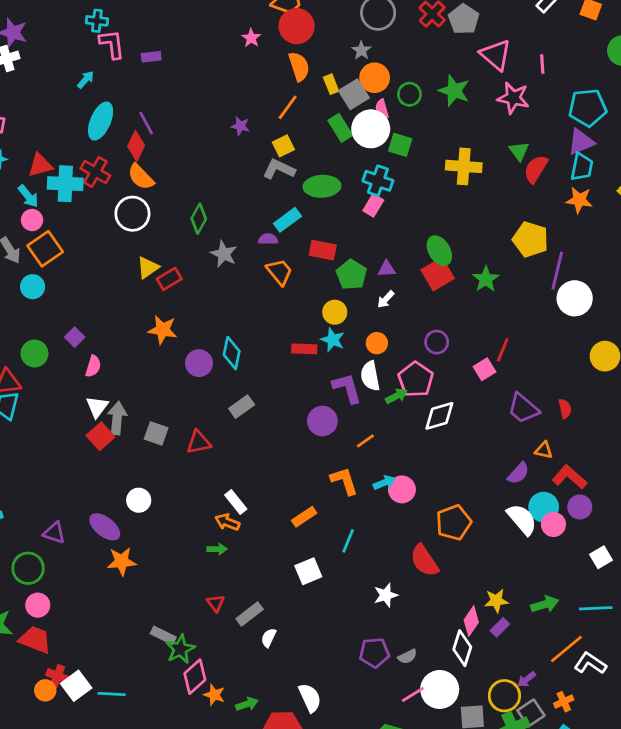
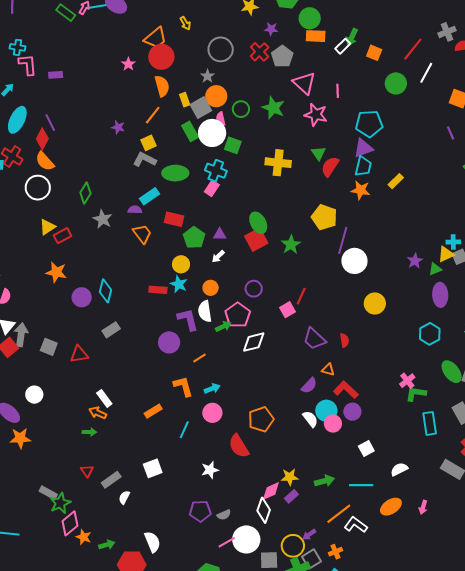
pink circle: (402, 489) -> (212, 413), moved
white semicircle: (522, 519) -> (310, 419), size x0.7
white square: (308, 571) -> (153, 468), moved
pink diamond: (471, 621) -> (271, 491), turned 30

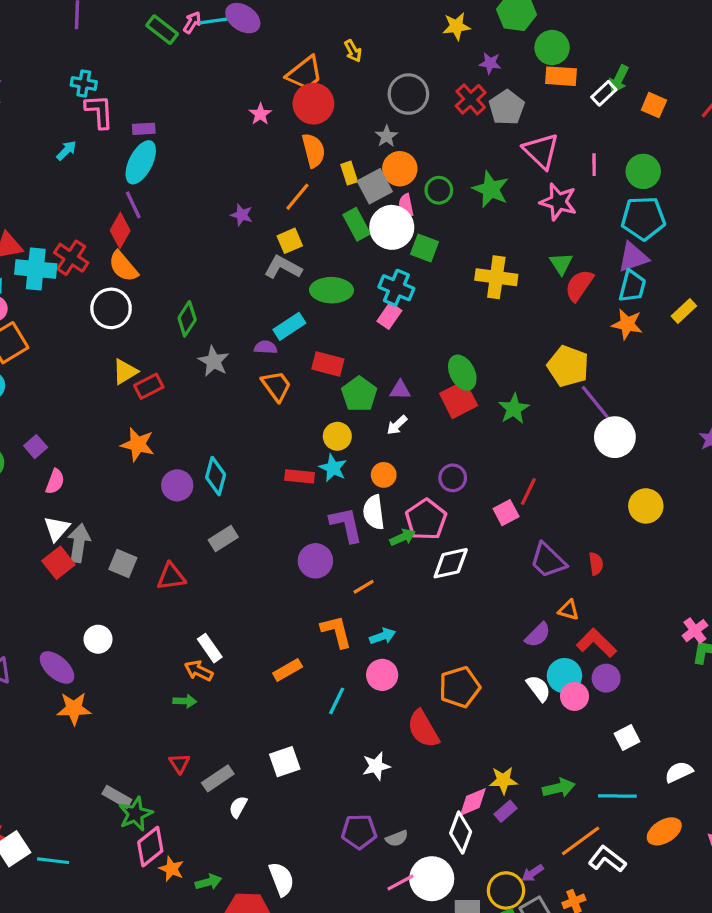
green circle: (396, 83) -> (643, 171), moved
cyan ellipse: (17, 120) -> (141, 162), moved
purple line: (343, 240) -> (597, 404), turned -56

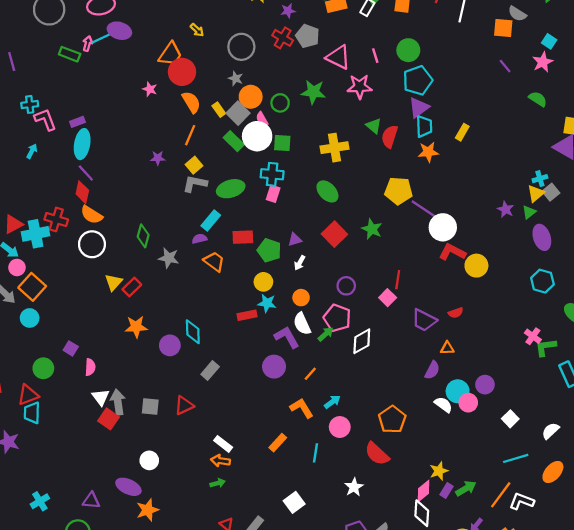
green ellipse: (462, 373) -> (327, 191), moved
red semicircle: (596, 564) -> (456, 313), turned 96
red L-shape: (596, 643) -> (452, 252), moved
green arrow: (559, 788) -> (466, 488), moved

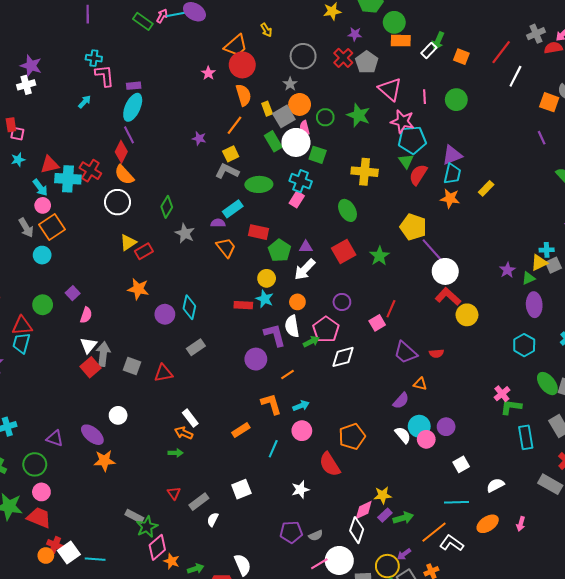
cyan pentagon: (418, 80) -> (412, 140), moved
white arrow: (300, 263) -> (305, 269), size x1.6

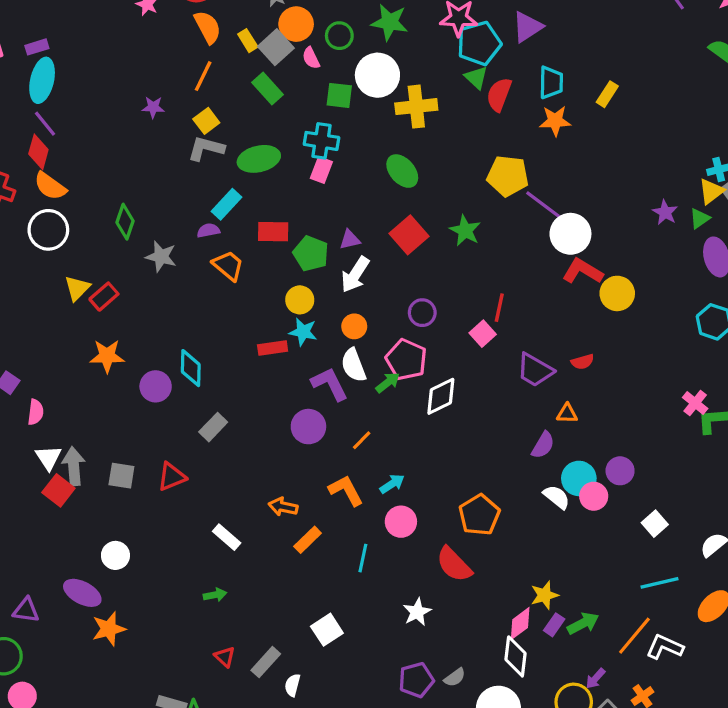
white circle: (296, 142) -> (377, 75), moved
purple triangle: (452, 155) -> (527, 27), moved
orange arrow: (184, 433) -> (283, 507), moved

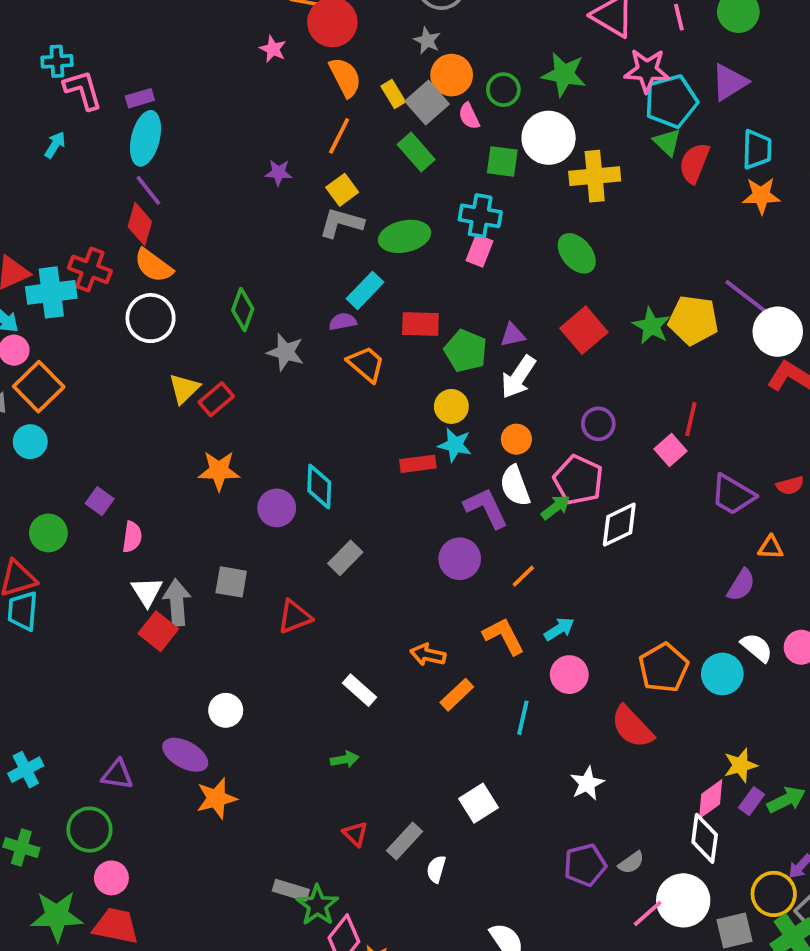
yellow pentagon: (508, 176) -> (693, 320), moved
gray square: (121, 476) -> (231, 582), moved
cyan circle: (579, 478) -> (722, 674), moved

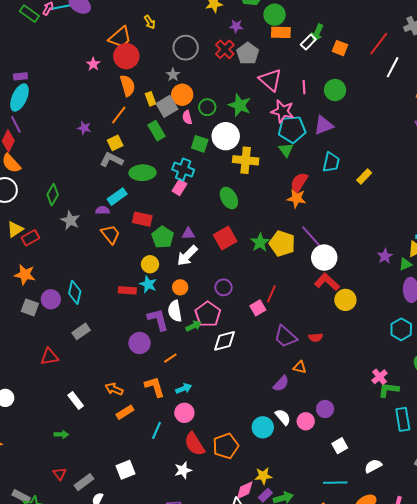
red semicircle: (694, 163) -> (299, 182), moved
orange star: (761, 196) -> (297, 198), moved
gray square: (231, 582) -> (30, 307), moved
orange pentagon: (664, 668) -> (226, 446), moved
red semicircle: (632, 727) -> (195, 444), moved

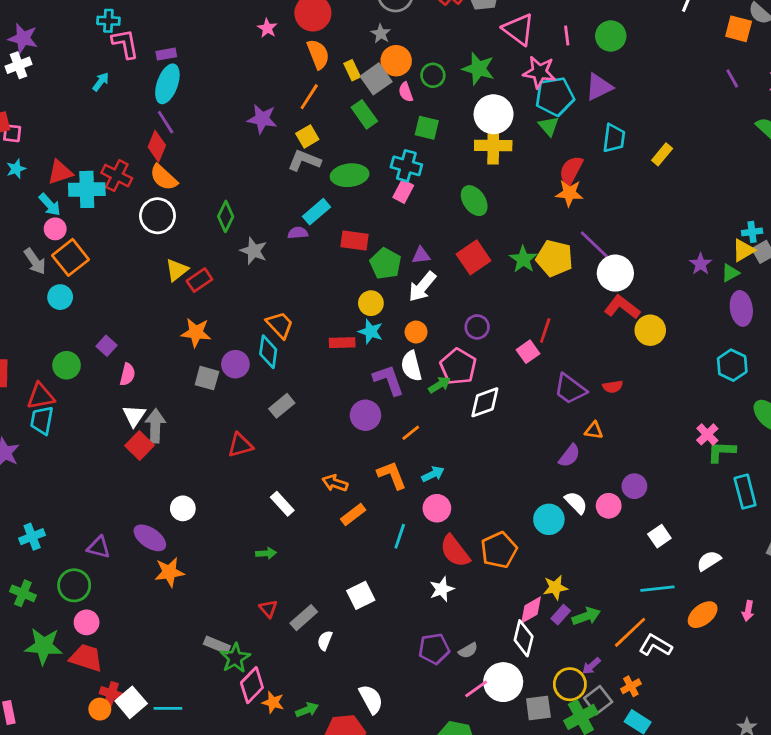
purple star: (84, 128) -> (262, 119), size x1.5
white circle: (226, 136) -> (494, 114), moved
orange trapezoid: (110, 234) -> (280, 325), moved

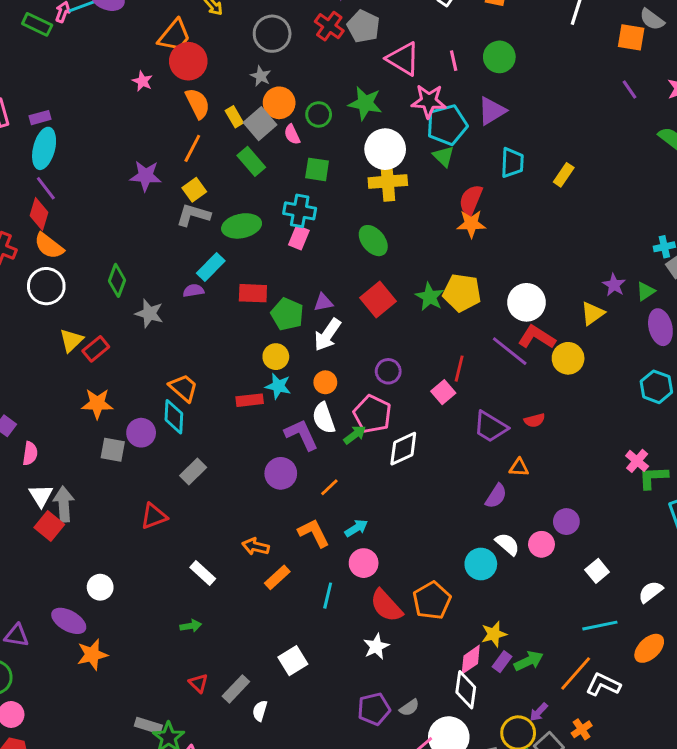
purple line: (596, 246) -> (510, 351), moved
yellow triangle: (743, 250) -> (593, 313), moved

